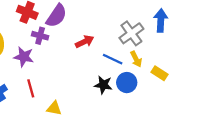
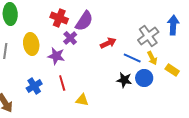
purple cross: (40, 36) -> (70, 38), turned 32

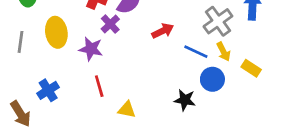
black star: (124, 80) -> (185, 100), moved
blue cross: (34, 86) -> (48, 90), moved

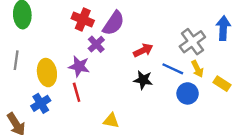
yellow ellipse: (56, 32) -> (47, 73), moved
red line: (99, 86) -> (77, 92), moved
black star: (185, 100) -> (143, 80), moved

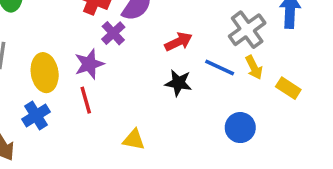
purple star: (79, 66) -> (89, 64), turned -30
blue circle: (188, 93) -> (240, 128), moved

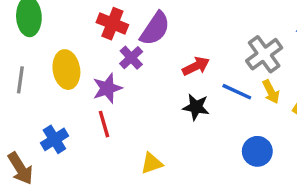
yellow ellipse: (45, 73) -> (66, 70), moved
yellow triangle: (134, 140) -> (152, 163), turned -30

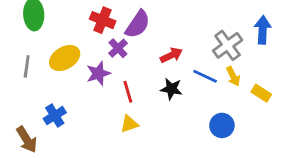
yellow ellipse: (66, 70) -> (65, 58), turned 68
red line: (104, 124) -> (128, 92), moved
yellow triangle: (152, 163) -> (129, 124), moved

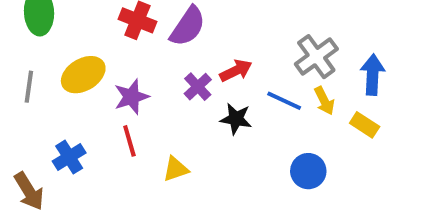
blue arrow: (263, 30) -> (373, 75), moved
purple cross: (118, 48) -> (198, 87), moved
red line: (128, 92) -> (129, 141), moved

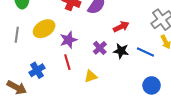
purple cross: (198, 87) -> (100, 48), moved
blue line: (284, 101) -> (145, 52), moved
blue circle: (308, 171) -> (152, 85), moved
brown arrow: (29, 191) -> (17, 87), turned -30

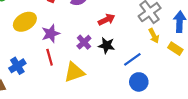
blue line: (145, 52) -> (132, 59), moved, turned -60
yellow triangle: (91, 76) -> (74, 72), size x1.5

